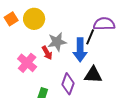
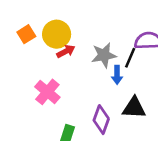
gray star: (57, 42) -> (104, 55), moved
blue arrow: (80, 50) -> (117, 75), size x0.6
red arrow: (47, 53) -> (66, 51), moved, turned -88

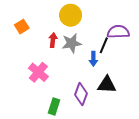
yellow circle: (57, 34) -> (71, 15), moved
red arrow: (66, 51) -> (53, 40), turned -56
gray star: (104, 55) -> (72, 43), moved

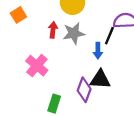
black triangle: (107, 85) -> (100, 79), moved

